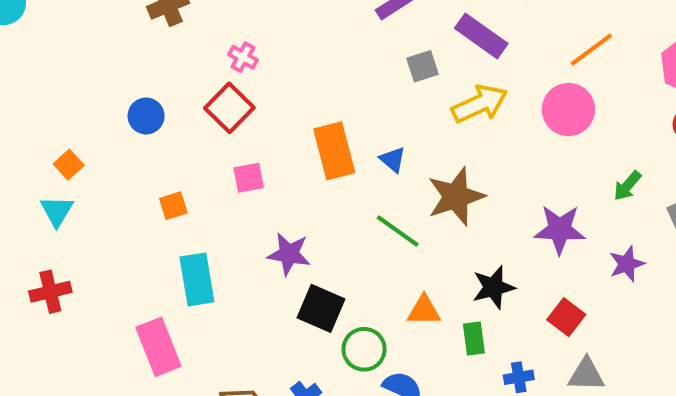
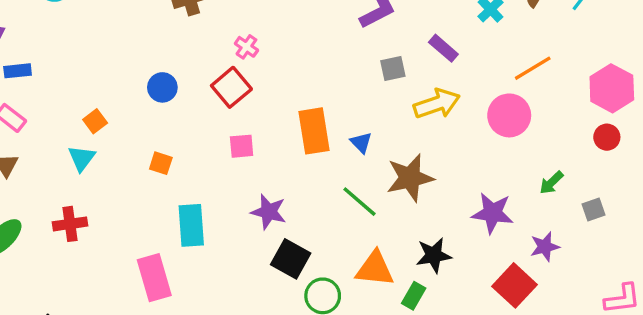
purple rectangle: (481, 36) -> (443, 48), size x0.7
orange square: (173, 206) -> (161, 163), moved, turned 30
orange triangle: (424, 311) -> (375, 269), size x1.4
red square: (566, 317) -> (515, 285), moved, size x1.4
green rectangle: (474, 339) -> (414, 296), turned 32

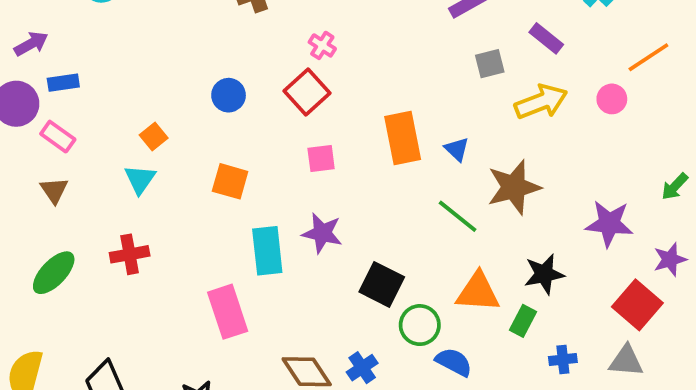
pink circle: (509, 115) -> (612, 99), moved, size x0.6
orange square: (161, 163) -> (230, 181), size x1.4
purple star: (269, 212) -> (322, 233), moved

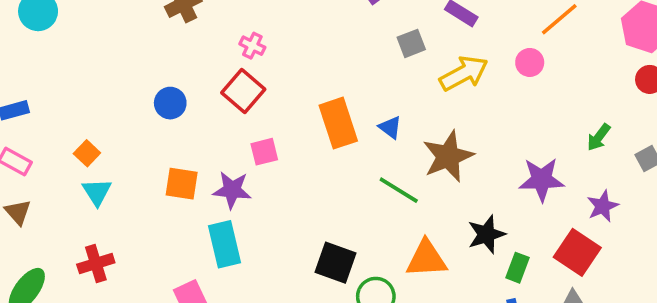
orange square: (154, 137) -> (87, 153), moved
purple star: (322, 233) -> (232, 190), moved
green rectangle: (523, 321) -> (518, 268), moved

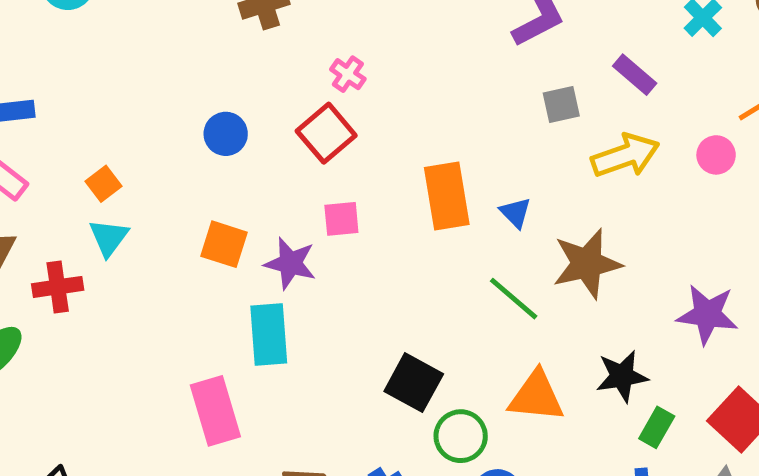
red cross: (96, 264) -> (58, 287), moved

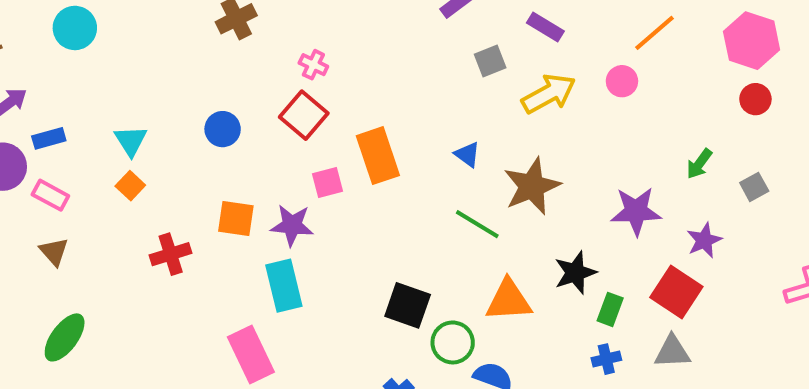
orange rectangle: (447, 196) -> (378, 156), moved
cyan triangle: (109, 238) -> (131, 141), moved
red cross: (58, 287) -> (171, 254), moved

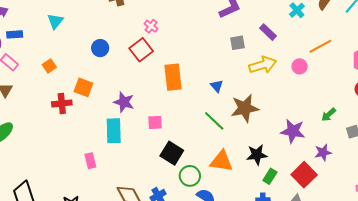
cyan triangle: (131, 141) -> (55, 21), moved
pink square: (327, 182) -> (155, 122), moved
orange square: (236, 219) -> (83, 87), moved
pink rectangle: (251, 355) -> (90, 161), size x0.6

